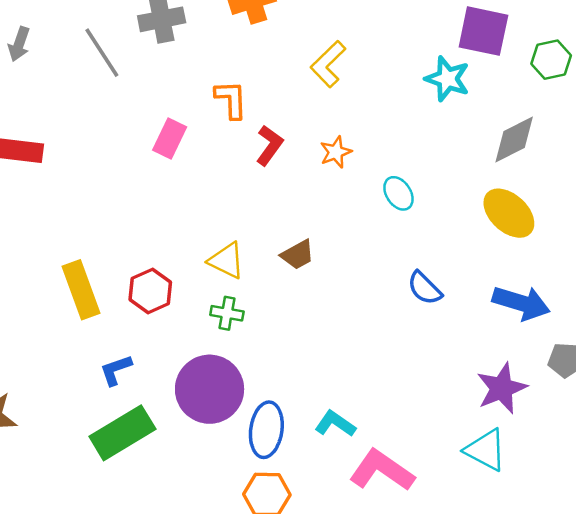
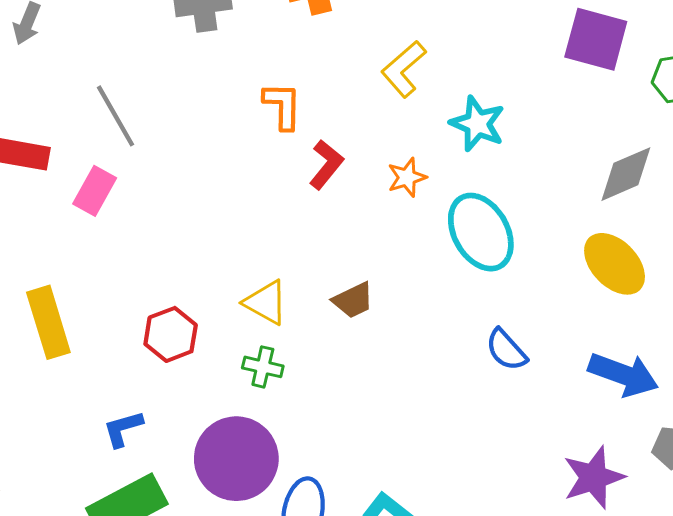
gray line: (102, 53) -> (115, 116), moved
cyan star: (447, 79) -> (477, 124), moved
pink rectangle: (170, 139) -> (95, 191), moved
cyan ellipse: (398, 193) -> (481, 232), size x1.8
yellow rectangle: (81, 290) -> (48, 322), moved

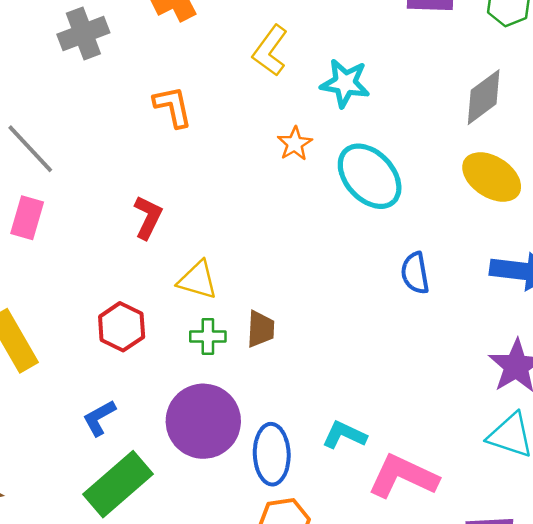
red L-shape: (326, 164) -> (148, 217), moved
brown trapezoid: (353, 300) -> (261, 329), moved, turned -48
blue semicircle: (506, 350) -> (415, 273), turned 45

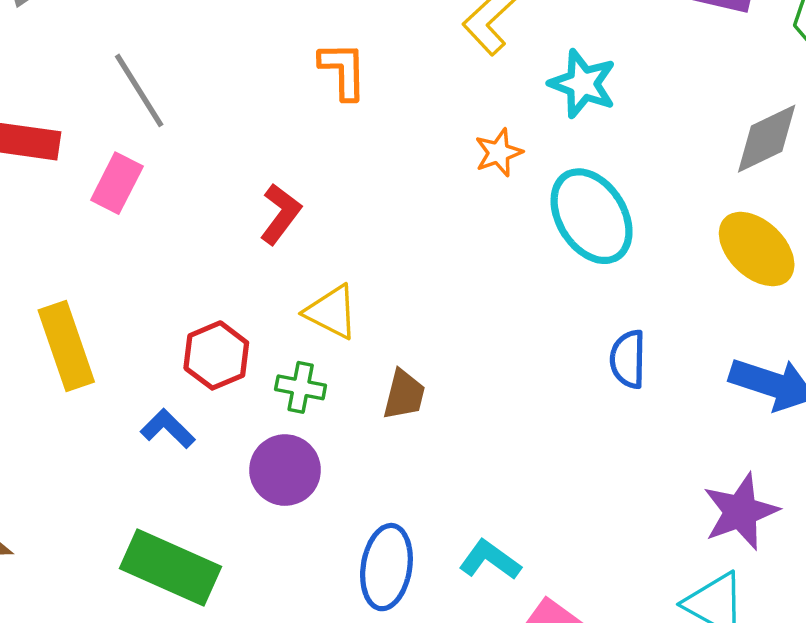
green cross: (208, 337) -> (301, 387), moved
blue L-shape: (99, 418) -> (168, 429), moved, turned 63
purple circle: (203, 421) -> (285, 470), moved, size x0.7
green rectangle: (118, 484) -> (170, 568), turned 54

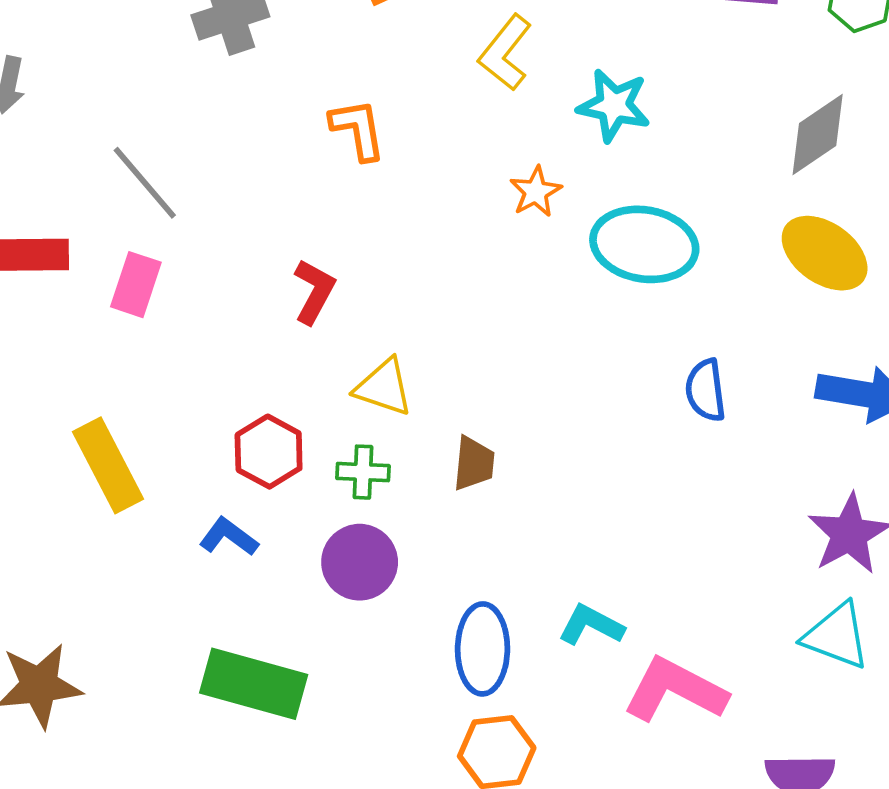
cyan ellipse: (592, 216) -> (644, 244), turned -40

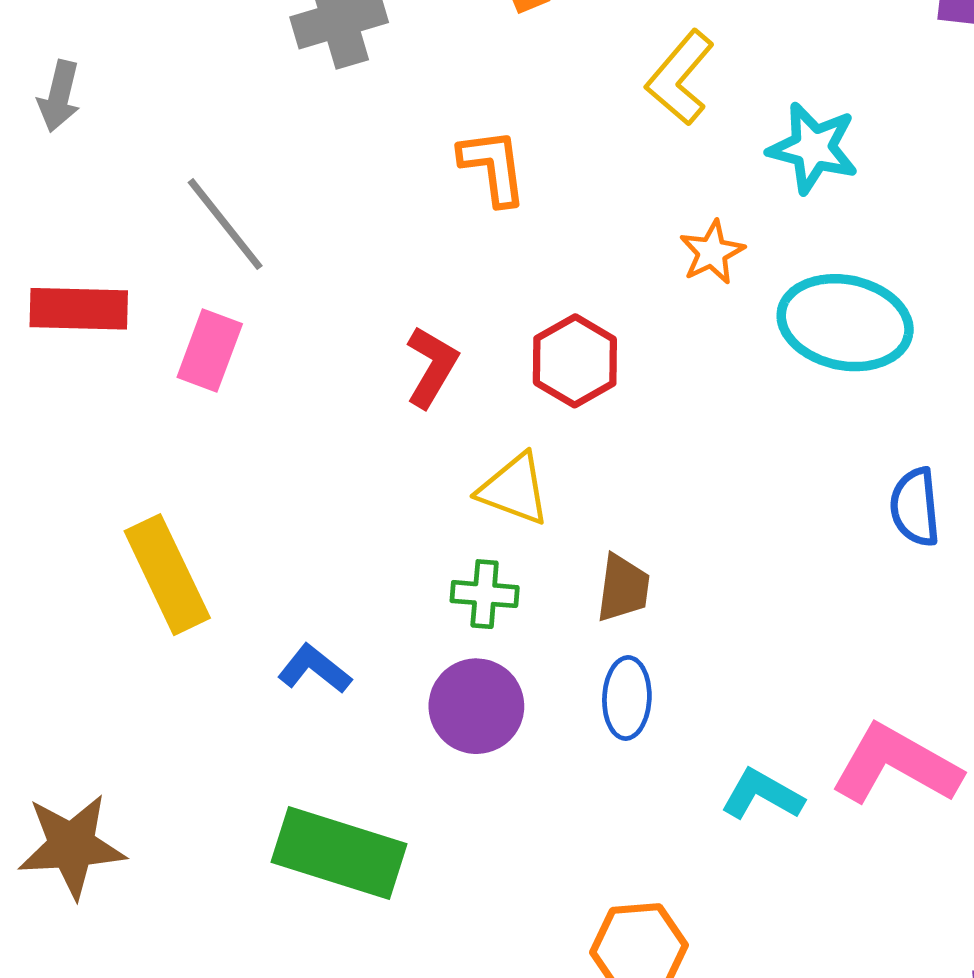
red hexagon: (269, 452) -> (575, 361), moved
blue ellipse: (483, 649) -> (627, 698), moved, size x0.7
pink L-shape: (675, 690) -> (896, 765), moved

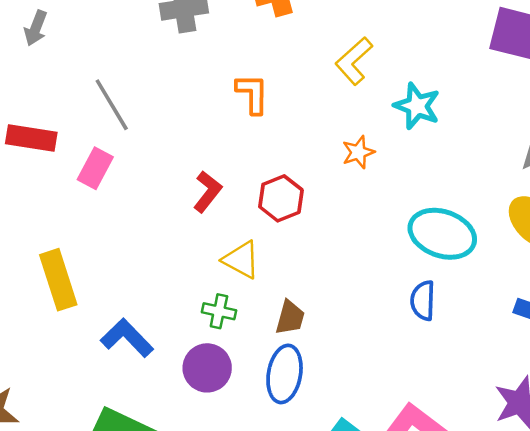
cyan ellipse: (845, 323) -> (442, 234), moved
blue semicircle: (915, 507) -> (423, 301), moved
blue L-shape: (314, 669) -> (127, 338), size x1.4
blue ellipse: (627, 698) -> (285, 374), size x1.4

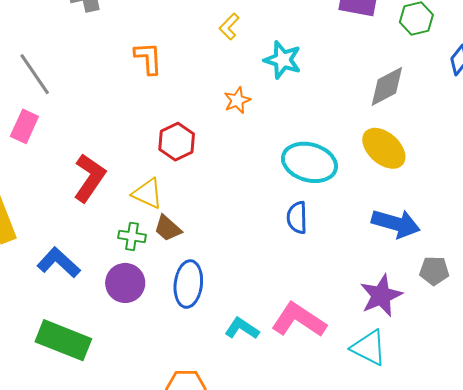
yellow L-shape: (354, 61) -> (229, 26), size x0.7
red L-shape: (207, 192) -> (90, 178), moved, size x1.4
brown trapezoid: (290, 318) -> (168, 228), moved, turned 120

